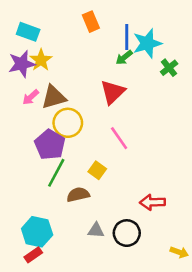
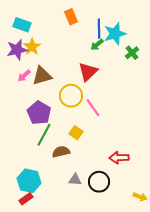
yellow circle: (68, 123) -> (71, 96), moved

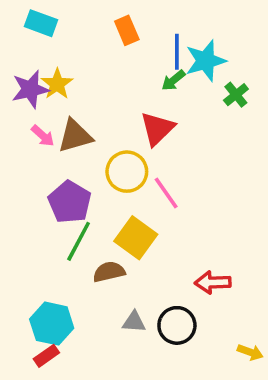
cyan rectangle: (22, 25) -> (41, 23), moved
pink arrow: (24, 76) -> (43, 136), turned -96
yellow square: (76, 133) -> (136, 238), size x1.6

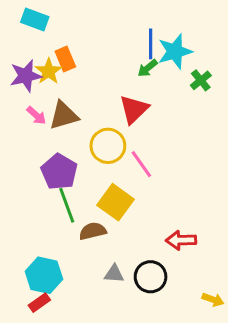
orange rectangle: (127, 30) -> (65, 59), moved
green line: (79, 241) -> (67, 205), turned -48

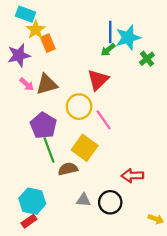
yellow star: (49, 71) -> (36, 30), moved

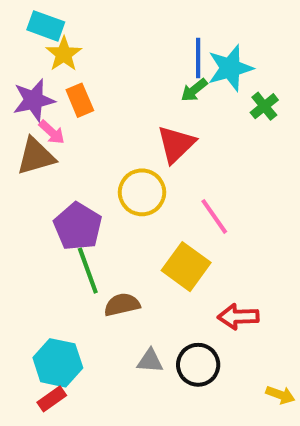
orange rectangle: (48, 43) -> (80, 100), moved
pink arrow: (27, 84) -> (52, 132), moved
brown triangle: (47, 84) -> (36, 156), moved
pink line: (104, 120) -> (214, 216), moved
yellow square: (85, 148) -> (186, 267), moved

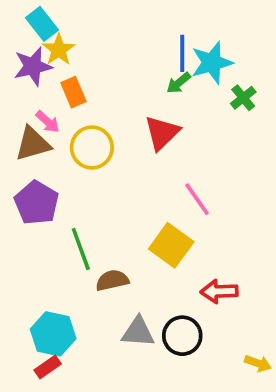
cyan rectangle: (46, 26) -> (42, 24), turned 32
purple star: (34, 100) -> (33, 66), moved
yellow circle: (142, 192) -> (92, 148), moved
purple pentagon: (78, 226) -> (37, 203), moved
gray triangle: (150, 361) -> (138, 332), size x1.4

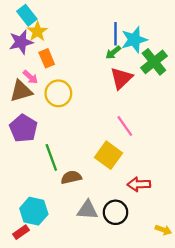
green cross: (243, 98) -> (154, 62), size x1.6
red triangle: (162, 133) -> (121, 78), moved
red rectangle: (48, 367) -> (21, 232), moved

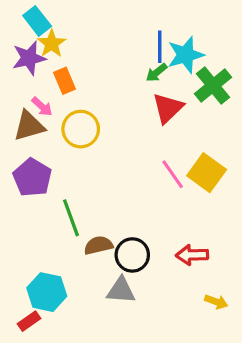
yellow square: (108, 155) -> (207, 173), moved
black circle: (115, 212) -> (132, 255), moved
yellow arrow: (163, 230) -> (216, 302), moved

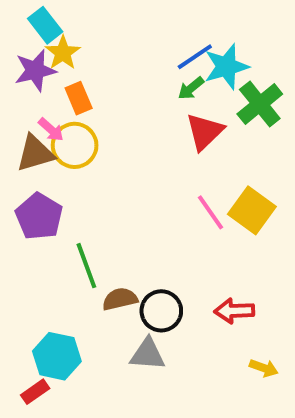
blue line: (160, 47) -> (195, 57), turned 56
yellow circle: (81, 129) -> (75, 145), moved

